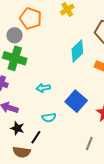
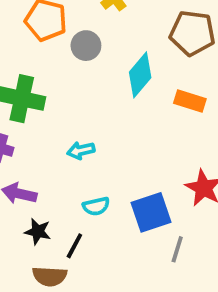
gray circle: (15, 35) -> (86, 46), moved
blue square: (76, 101) -> (151, 212), moved, turned 35

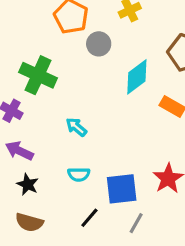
cyan arrow: (81, 150) -> (76, 127), turned 40
black line: (74, 246) -> (89, 218), moved

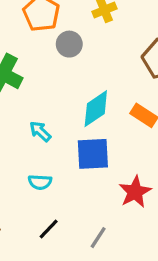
cyan diamond: (137, 77) -> (96, 109), moved
blue square: (122, 189) -> (93, 154), moved

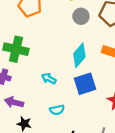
gray circle: (69, 44) -> (81, 16), moved

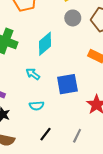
cyan diamond: (79, 55) -> (45, 44), moved

